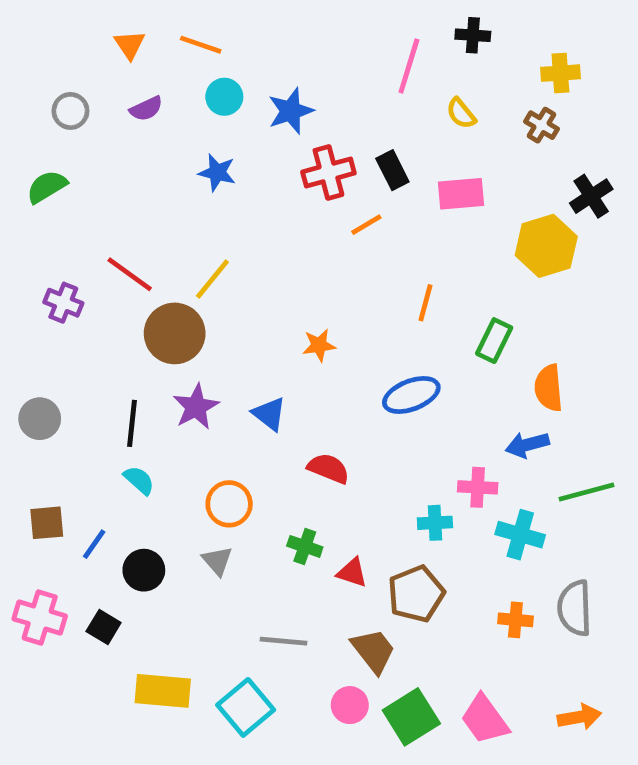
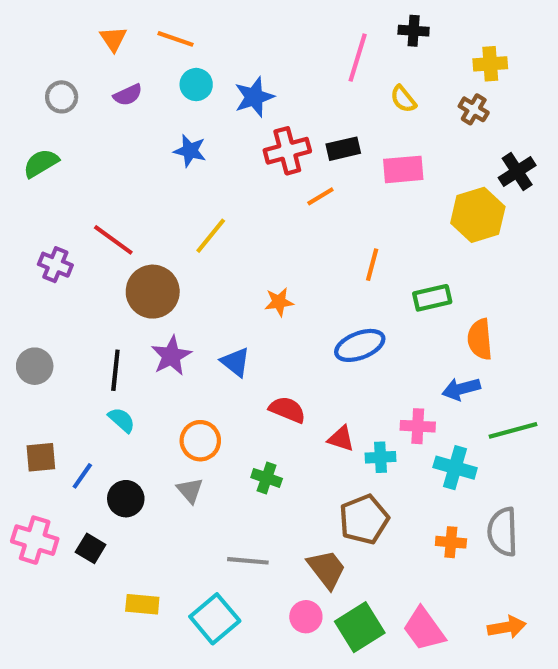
black rectangle: (392, 170) -> (343, 149), turned -76
yellow line: (212, 279) -> (211, 236), moved
green rectangle: (494, 341) -> (432, 298), turned 51
red triangle: (352, 573) -> (341, 439), moved
yellow rectangle: (163, 691) -> (142, 604), size x0.7

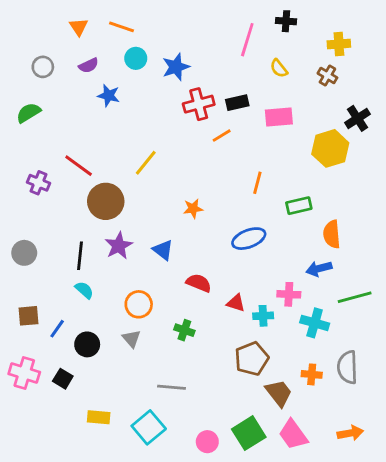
blue star: (190, 151) -> (109, 96), moved
brown trapezoid: (327, 569) -> (279, 393), moved
pink circle: (306, 617) -> (207, 442), moved

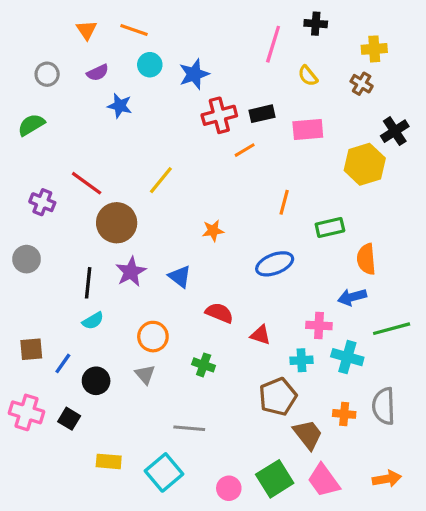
gray circle: (24, 253) -> (27, 259), moved
cyan semicircle: (84, 290) -> (93, 321), turned 108
cyan cross: (263, 316) -> (302, 360), moved

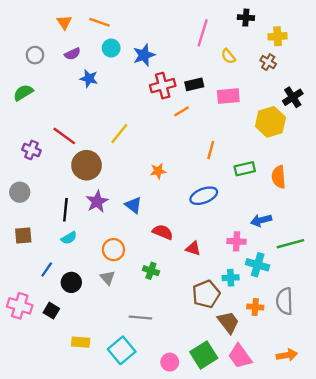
black cross: (316, 24) -> (246, 18), moved
orange semicircle: (366, 259) -> (279, 177), moved
brown square: (31, 349) -> (23, 236), moved
cyan cross: (302, 360) -> (231, 278), moved

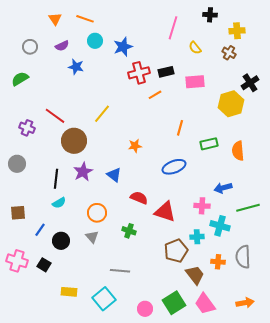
brown square: (23, 236) -> (18, 213), moved
red triangle: (193, 248) -> (165, 212), size x1.6

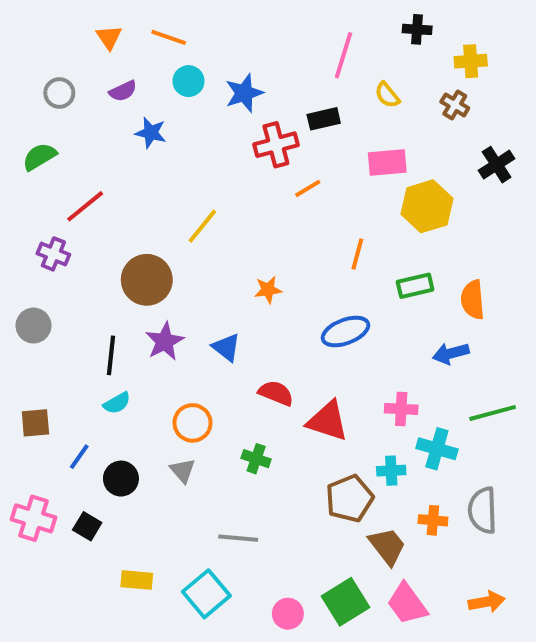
black rectangle: (166, 72) -> (324, 119), moved
yellow hexagon: (231, 104) -> (427, 206), moved
red line: (55, 116) -> (85, 206), moved, turned -75
blue arrow: (223, 188) -> (451, 353), moved

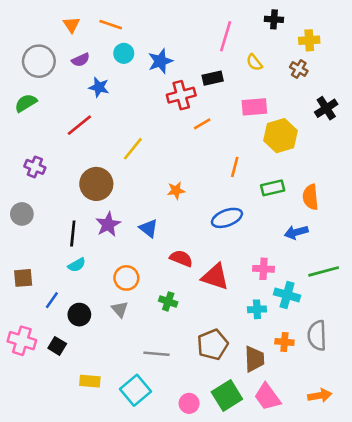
gray circle: (59, 93) -> (39, 61), size x1.6
red line: (85, 206) -> (79, 125), moved
brown pentagon: (349, 498) -> (213, 345), moved
brown trapezoid: (387, 546) -> (254, 359), turned 36

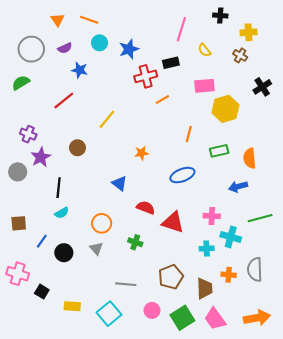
brown circle: (96, 184) -> (77, 148), size x0.6
purple star: (108, 224) -> (41, 157), moved
black square: (57, 346) -> (42, 292), moved
orange arrow: (320, 396) -> (257, 318), size x1.4
pink circle: (189, 403) -> (152, 310), moved

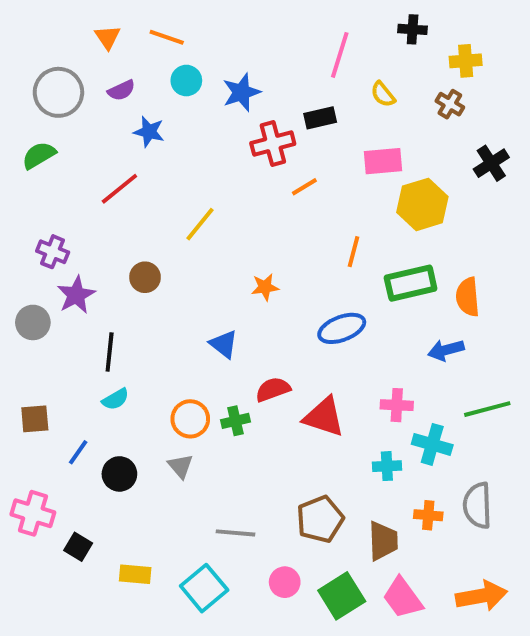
green rectangle: (219, 151) -> (411, 283), size x1.4
red semicircle: (146, 208) -> (273, 389), turned -42
green cross: (135, 242) -> (235, 421), moved, turned -32

